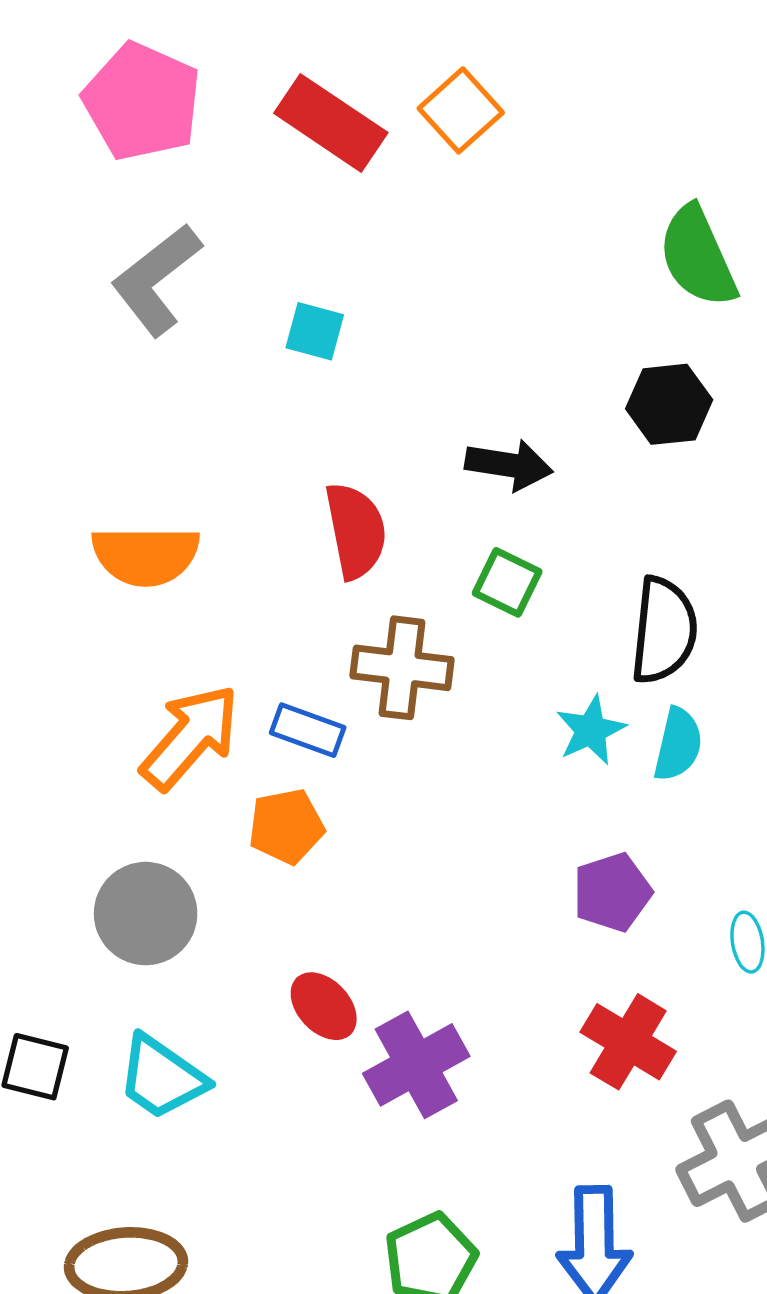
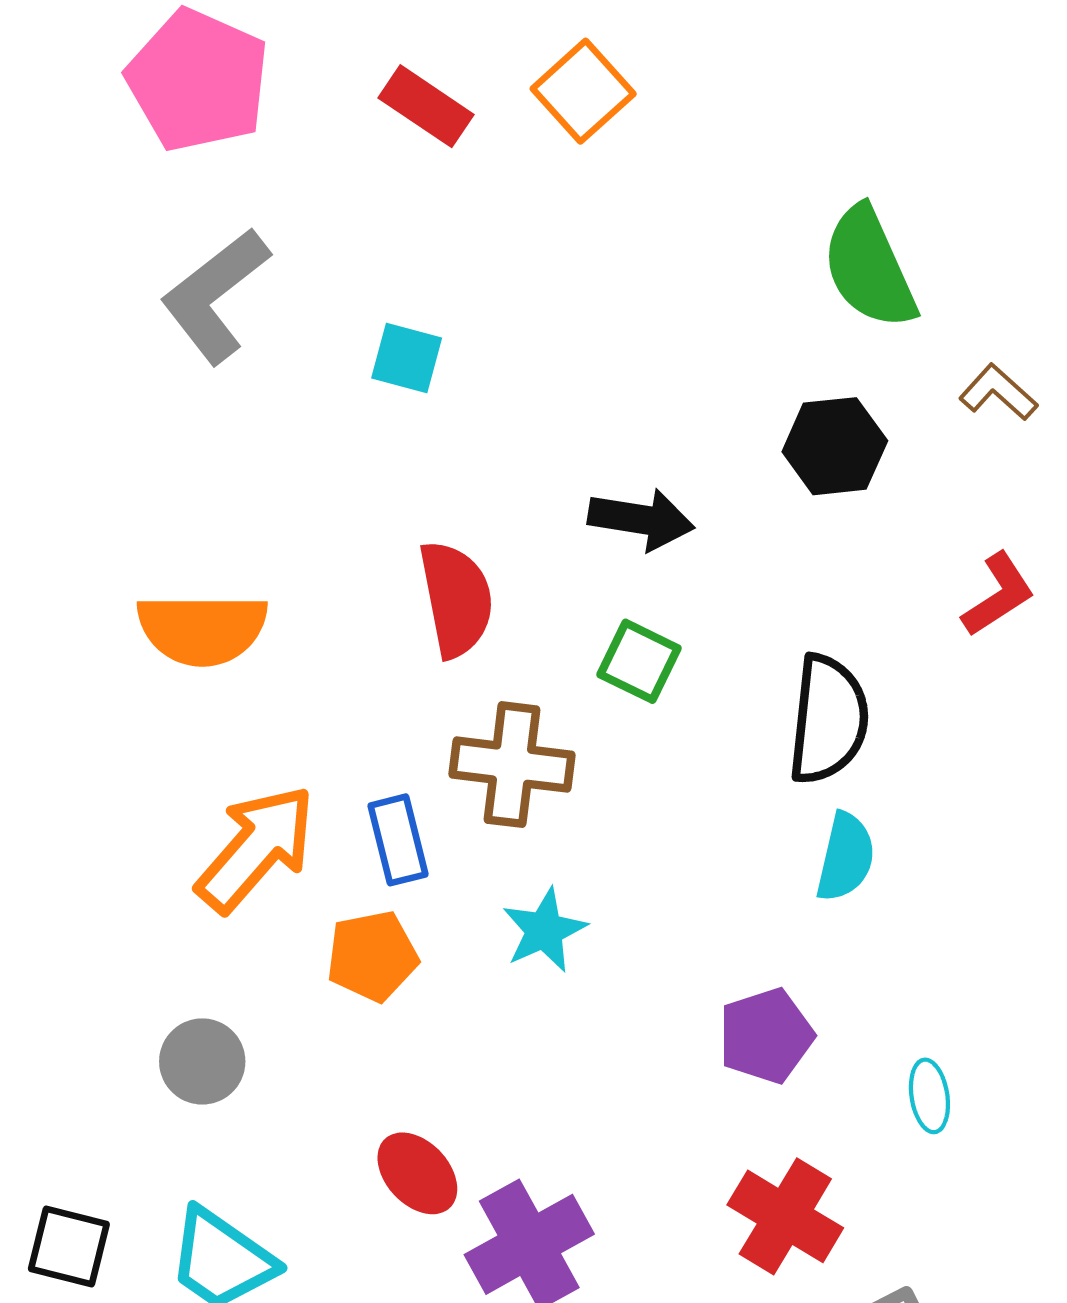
red rectangle: (331, 123) -> (426, 106), size x0.7
blue rectangle: (308, 730) -> (398, 840), turned 56
cyan star: (591, 730) -> (544, 930), moved
gray circle: (146, 914) -> (202, 1061), size x0.7

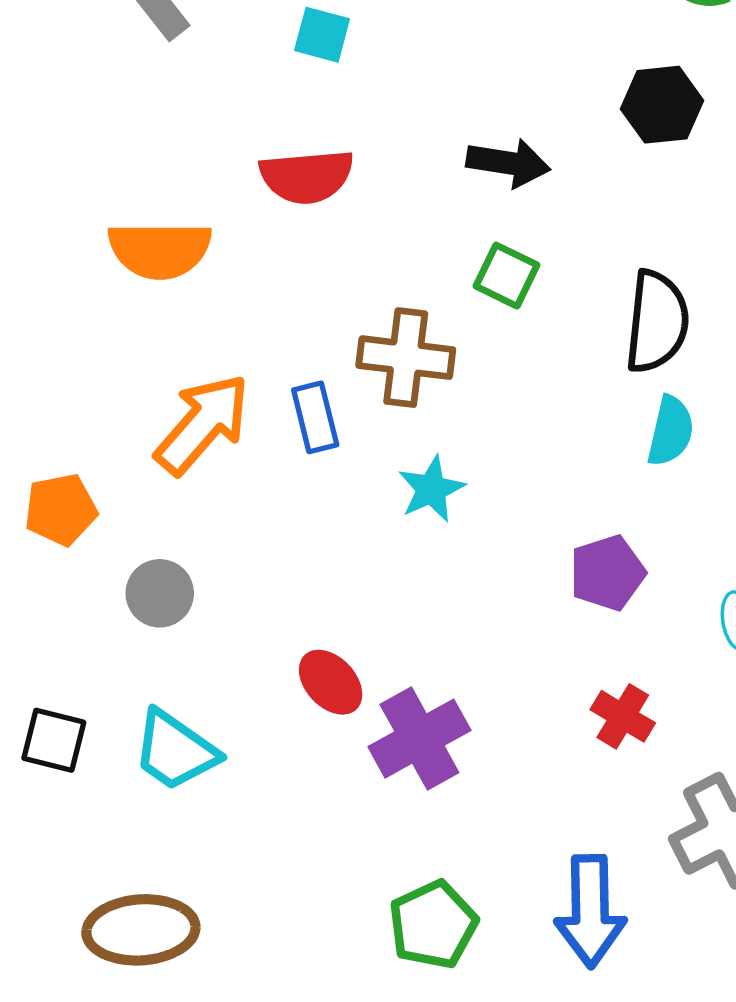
red semicircle: (456, 599) -> (307, 176), moved, turned 96
orange pentagon: (372, 956) -> (61, 510), moved
red cross: (785, 1216) -> (623, 716), size x0.7

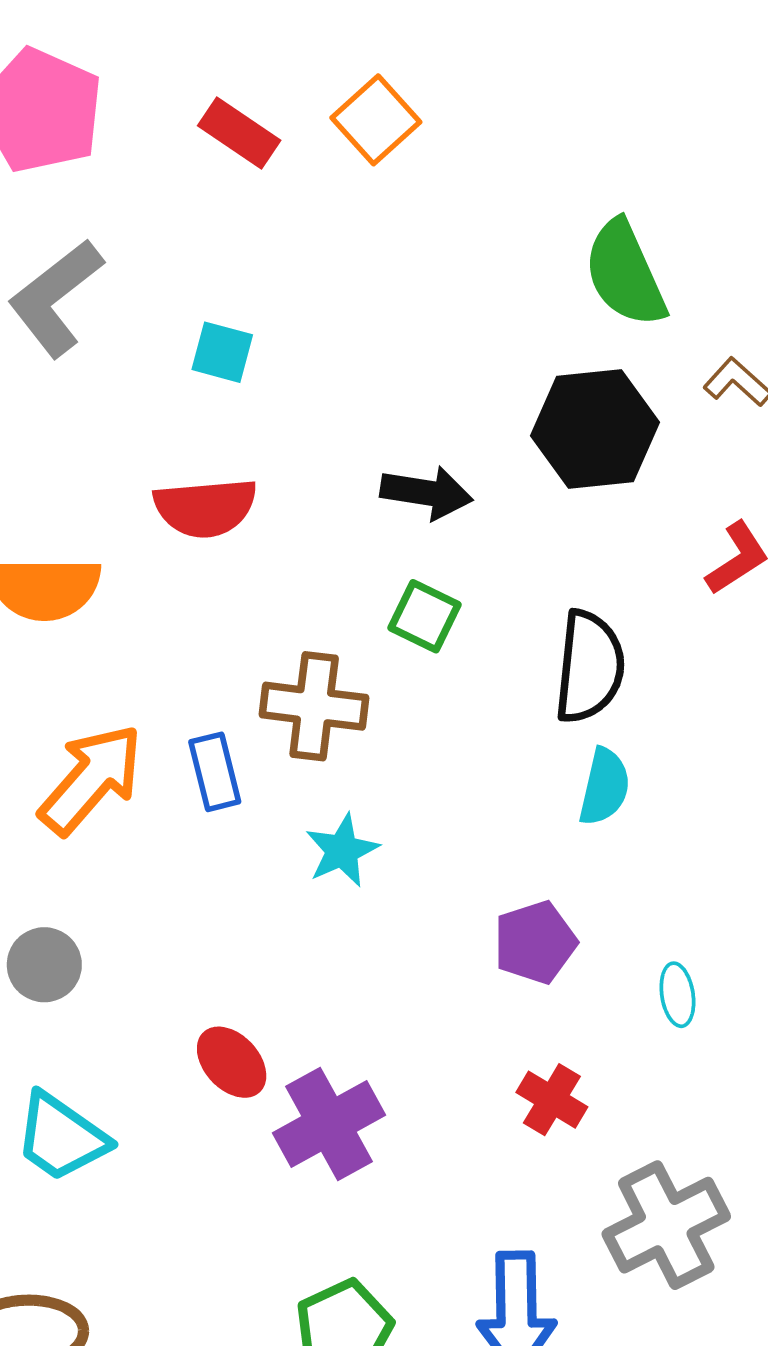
black hexagon: (662, 105) -> (595, 429), size x1.4

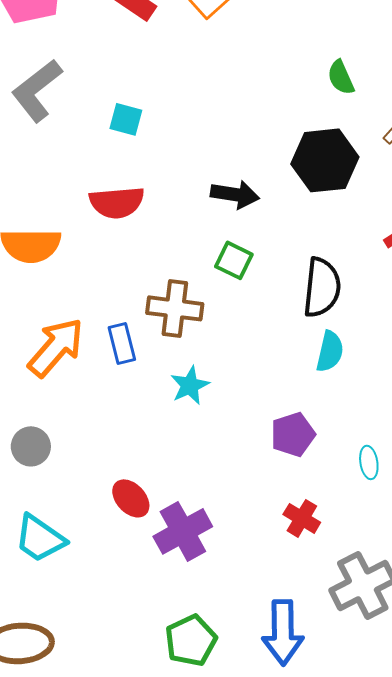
green semicircle: (625, 274) -> (341, 77), size x0.6

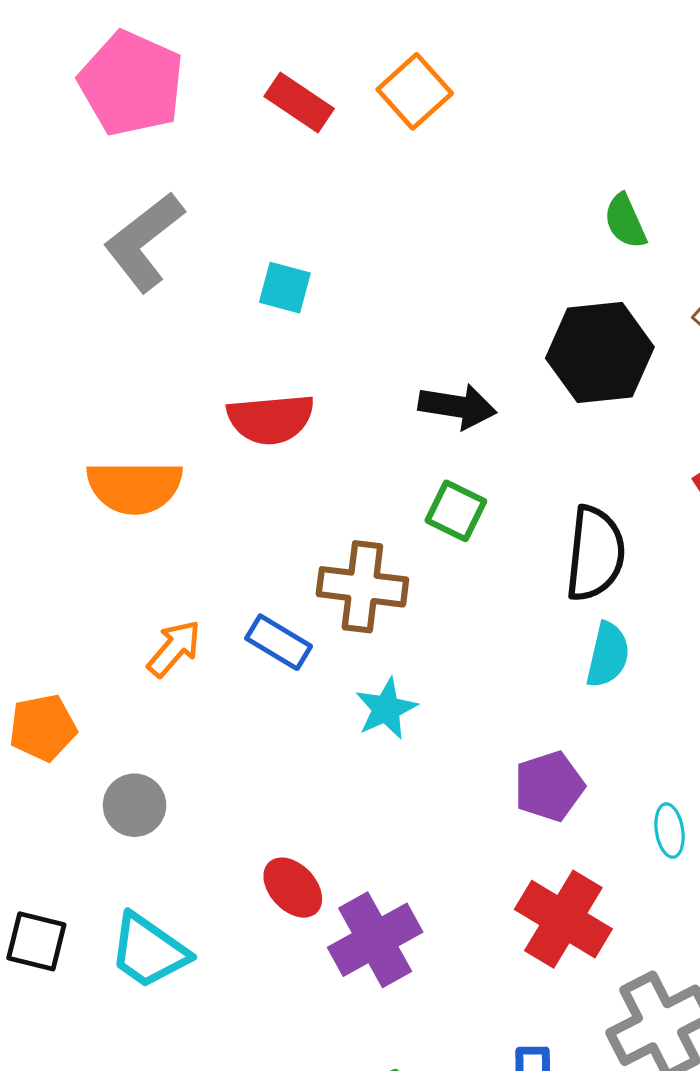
blue rectangle: (122, 343) -> (279, 642), turned -45
orange arrow: (56, 347) -> (174, 649), size x0.6
red cross: (302, 518) -> (563, 919), size x1.6

